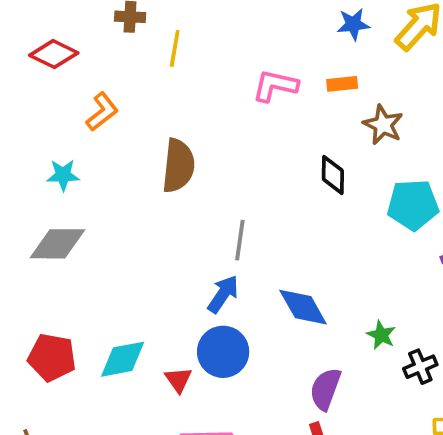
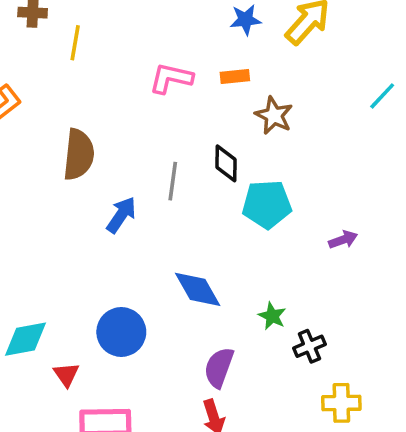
cyan pentagon: (413, 205) -> (267, 204), moved
gray line: (240, 240) -> (173, 181), moved
blue arrow: (223, 294) -> (121, 215), moved
red triangle: (178, 380) -> (66, 375), moved

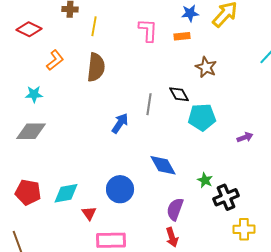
orange rectangle: (235, 76) -> (182, 36), moved
pink L-shape: (171, 78) -> (148, 30), moved, turned 80
brown semicircle: (79, 155) -> (96, 67), moved
black diamond: (226, 163) -> (179, 94), turned -30
black cross: (309, 346) -> (226, 197), size x1.4

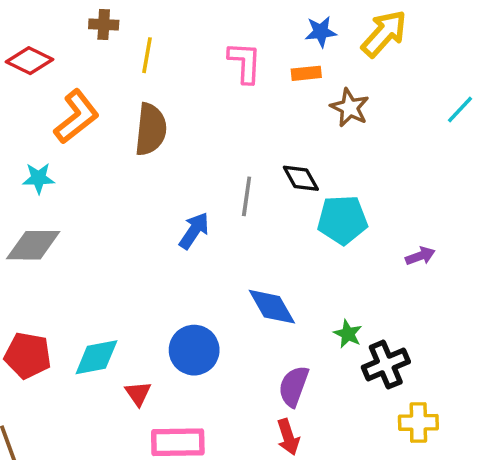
orange L-shape: (55, 60) -> (77, 117), size x1.4
brown star: (206, 67) -> (350, 108), moved

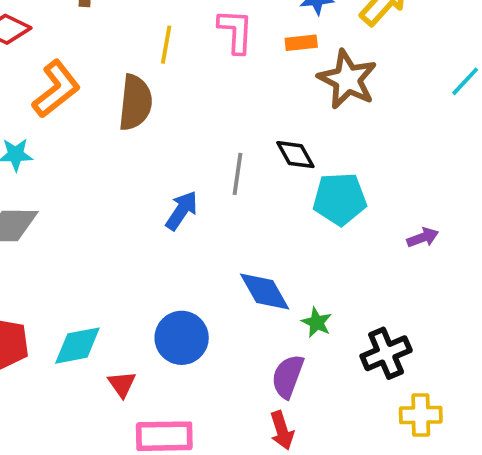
yellow line: (147, 55) -> (166, 45), moved
brown star: (350, 108) -> (347, 79), size x1.4
green star: (348, 334) -> (317, 322), moved

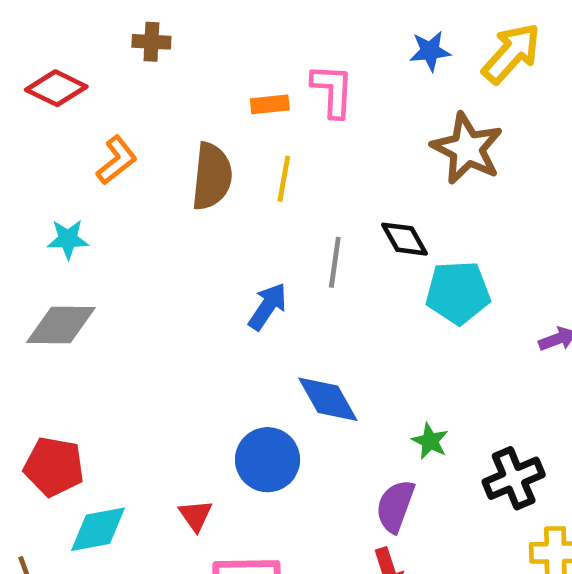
orange rectangle: (301, 43) -> (270, 104), moved
yellow line: (166, 45) -> (284, 179), moved
orange L-shape: (56, 89) -> (117, 160), size x0.7
blue diamond: (265, 292) -> (328, 399), moved
cyan diamond: (77, 346) -> (98, 529), moved

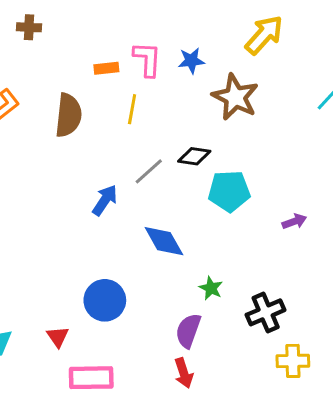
blue star: (430, 51) -> (191, 61), moved
yellow line: (284, 179) -> (132, 109), moved
black diamond: (404, 239) -> (194, 156), turned -52
gray line: (335, 262) -> (149, 171), turned 40
blue diamond: (328, 399) -> (164, 241), moved

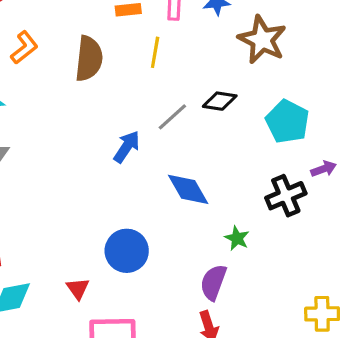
cyan pentagon: (229, 191) -> (287, 122), moved, turned 30
black cross: (266, 312) -> (286, 196), moved

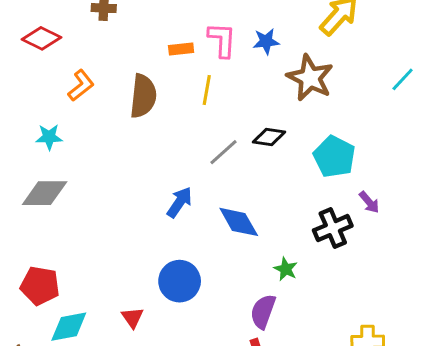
blue arrow: (127, 147) -> (180, 202), moved
purple arrow: (324, 169) -> (369, 202), turned 70

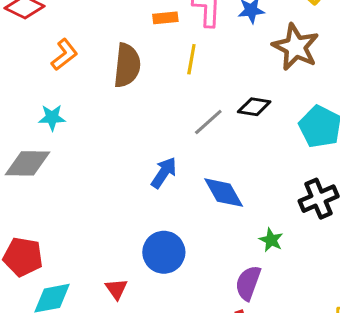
cyan star: (49, 137) -> (52, 117), moved

